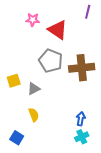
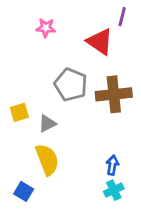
red triangle: (58, 30) -> (100, 42), moved
yellow semicircle: (34, 115) -> (47, 160), size x1.6

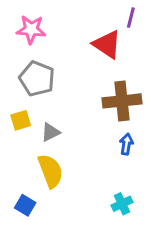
pink star: (46, 28) -> (31, 29), moved, size x1.4
gray pentagon: (71, 85) -> (37, 79), moved
blue arrow: (112, 165) -> (126, 144), moved

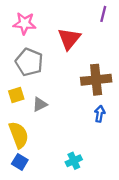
red triangle: (107, 44) -> (69, 39), moved, turned 35
yellow semicircle: (50, 171) -> (19, 135), moved
cyan cross: (122, 204) -> (74, 161), moved

